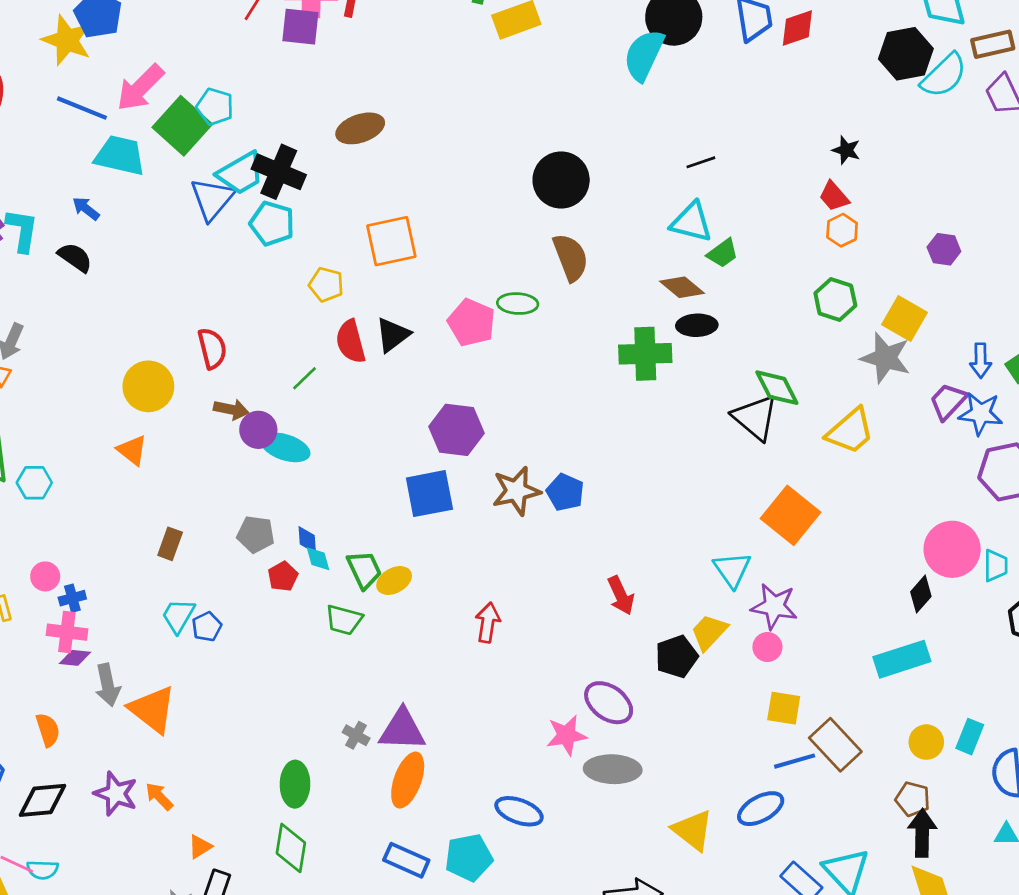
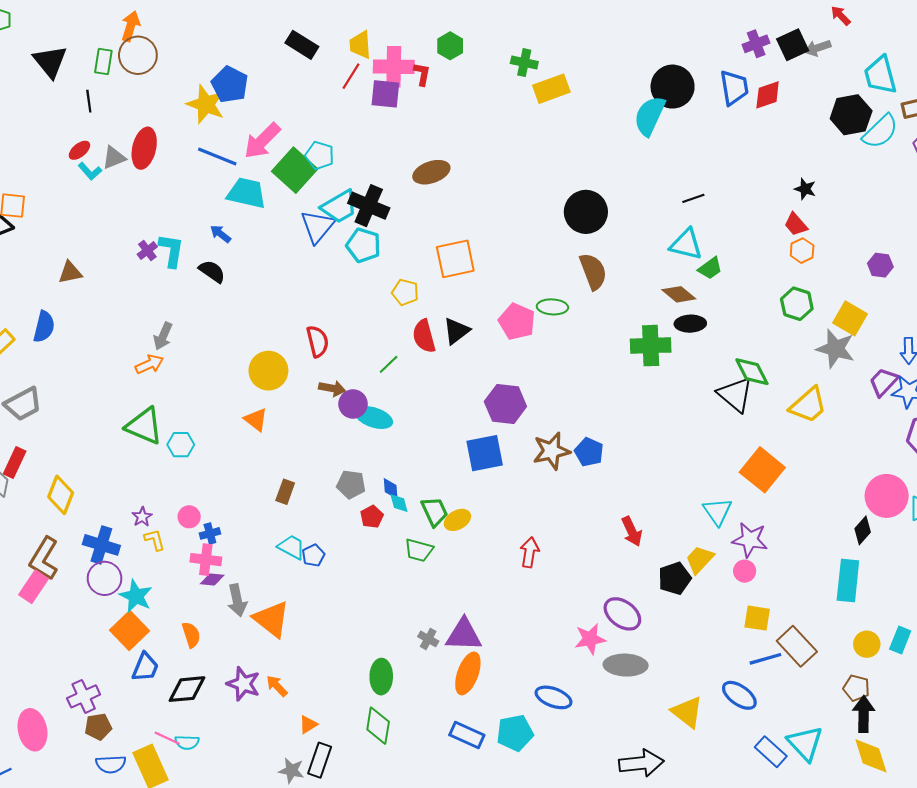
cyan trapezoid: (178, 616) -> (291, 547), turned 88
cyan rectangle: (902, 659) -> (848, 580), turned -66
blue ellipse: (761, 809) -> (739, 695), turned 64

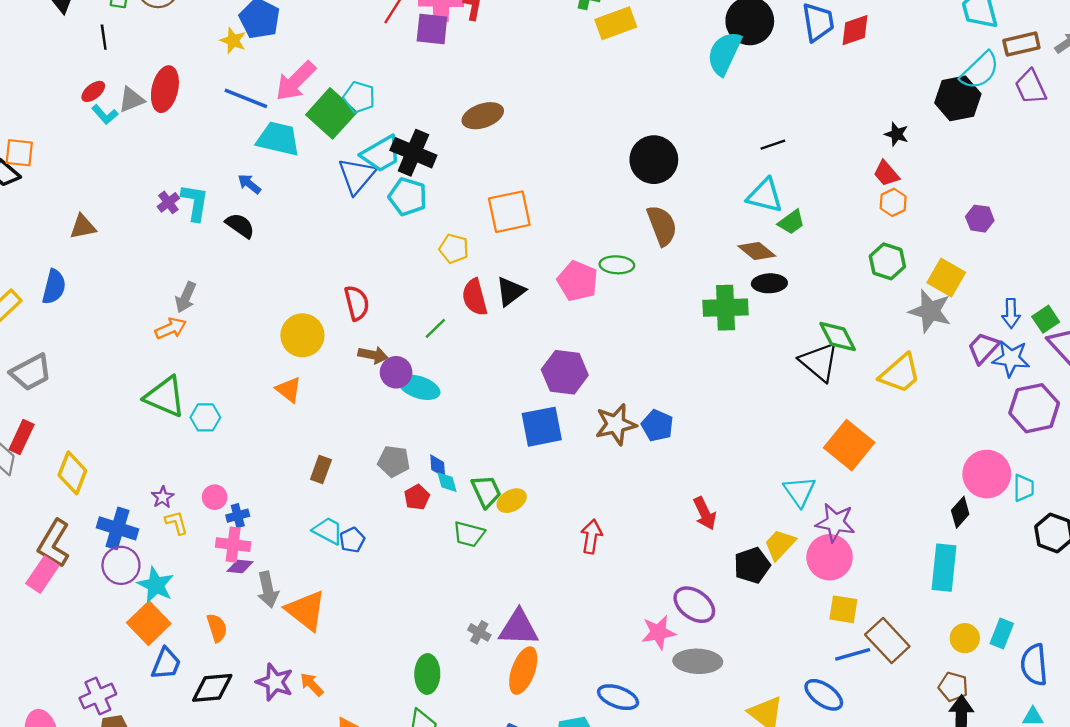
yellow star: (206, 104) -> (233, 41), size x0.6
black hexagon: (851, 115) -> (958, 98), moved
pink circle: (745, 571) -> (830, 557), size x1.8

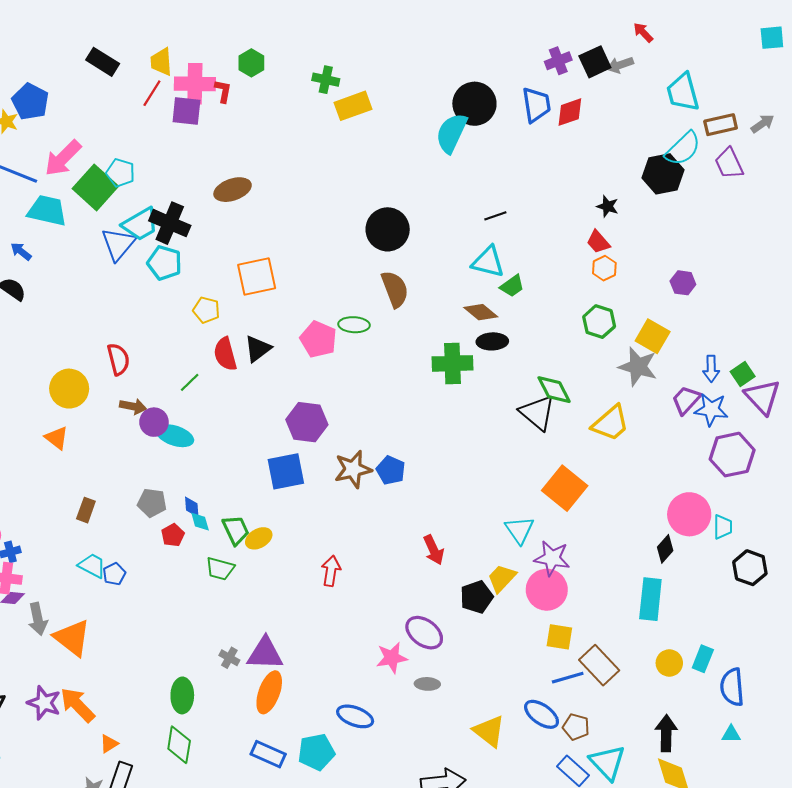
gray ellipse: (698, 661) -> (427, 684), size x0.6
orange arrow: (312, 684) -> (78, 705), size x1.6
brown pentagon: (953, 687) -> (576, 727), moved

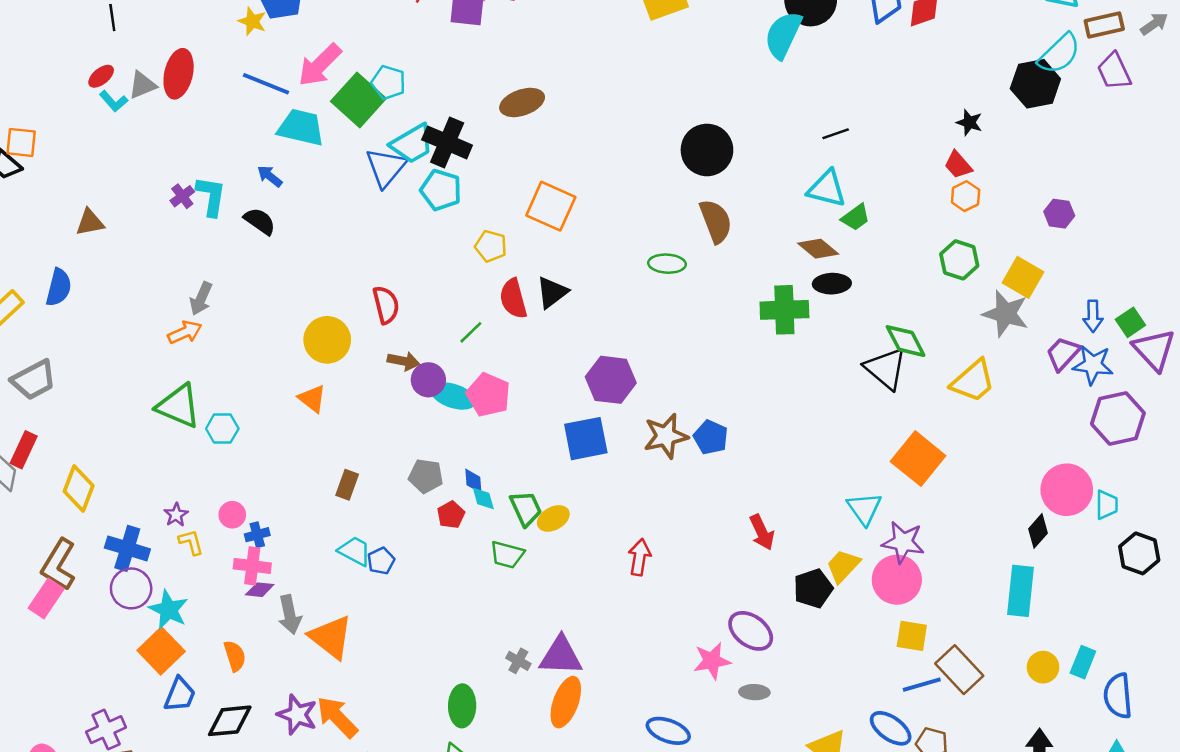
orange square: (257, 277) -> (551, 206), turned 36
pink pentagon: (318, 339) -> (488, 395), moved

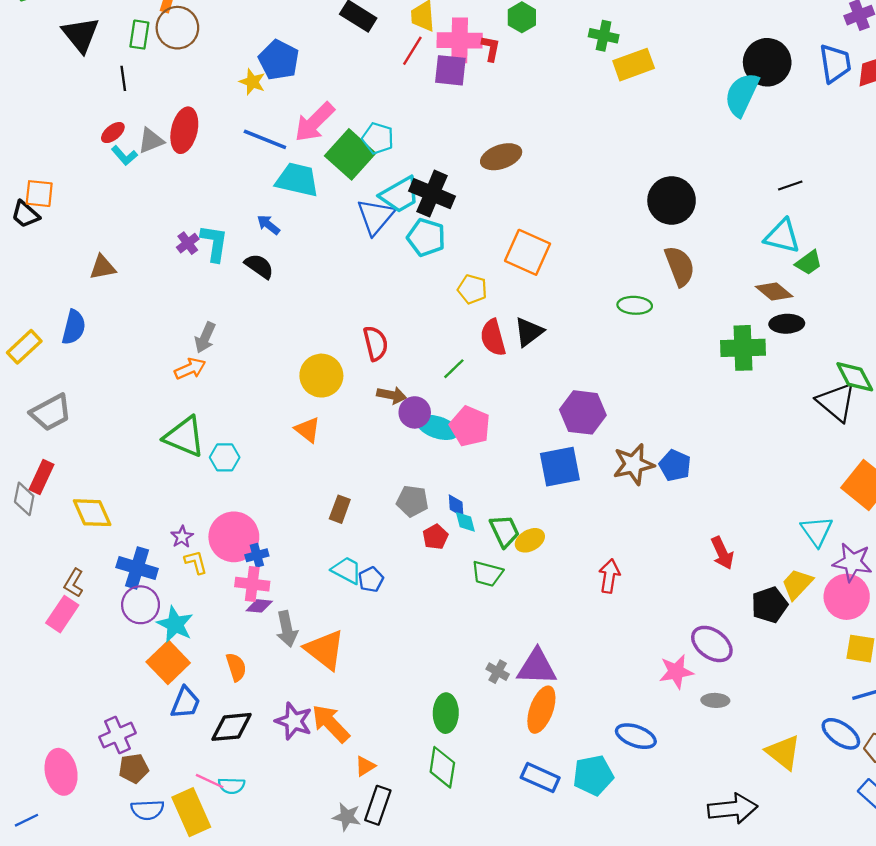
yellow diamond: (79, 488) -> (92, 513), turned -45
pink circle: (232, 515) -> (234, 537), size x2.0
brown L-shape: (59, 565) -> (74, 583), size x0.6

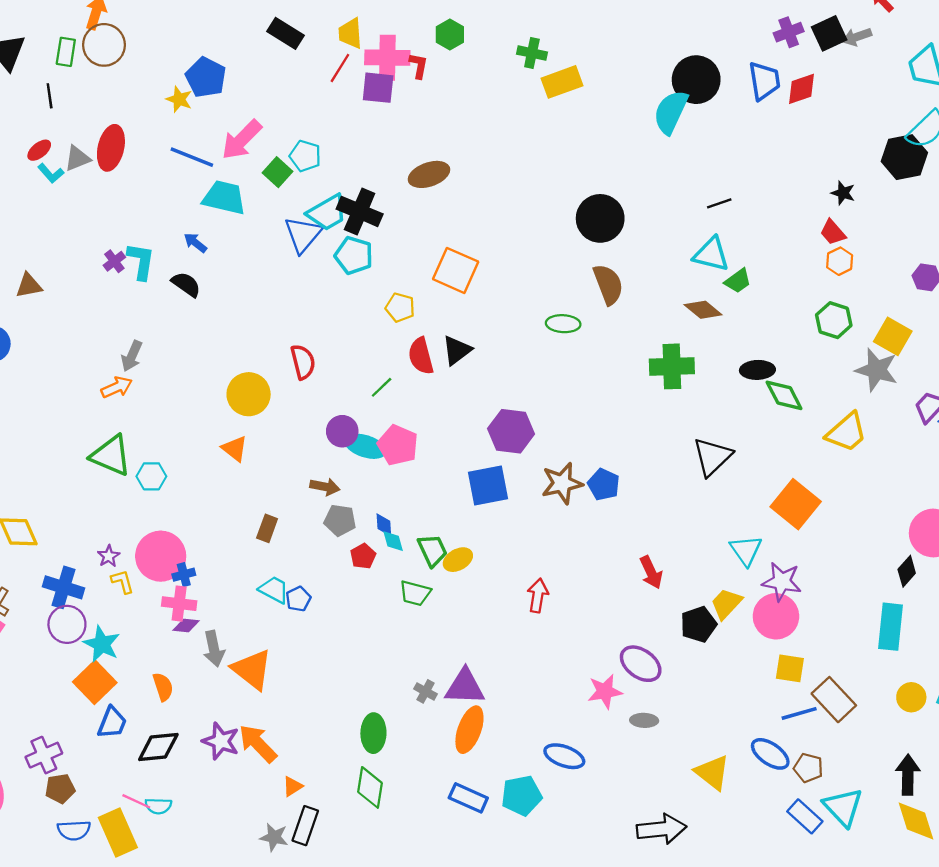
green square: (350, 154) -> (277, 172), size x0.6
black ellipse: (787, 324) -> (757, 370), moved
brown arrow: (392, 395) -> (325, 487), moved
black triangle: (836, 402) -> (712, 457), moved, turned 36

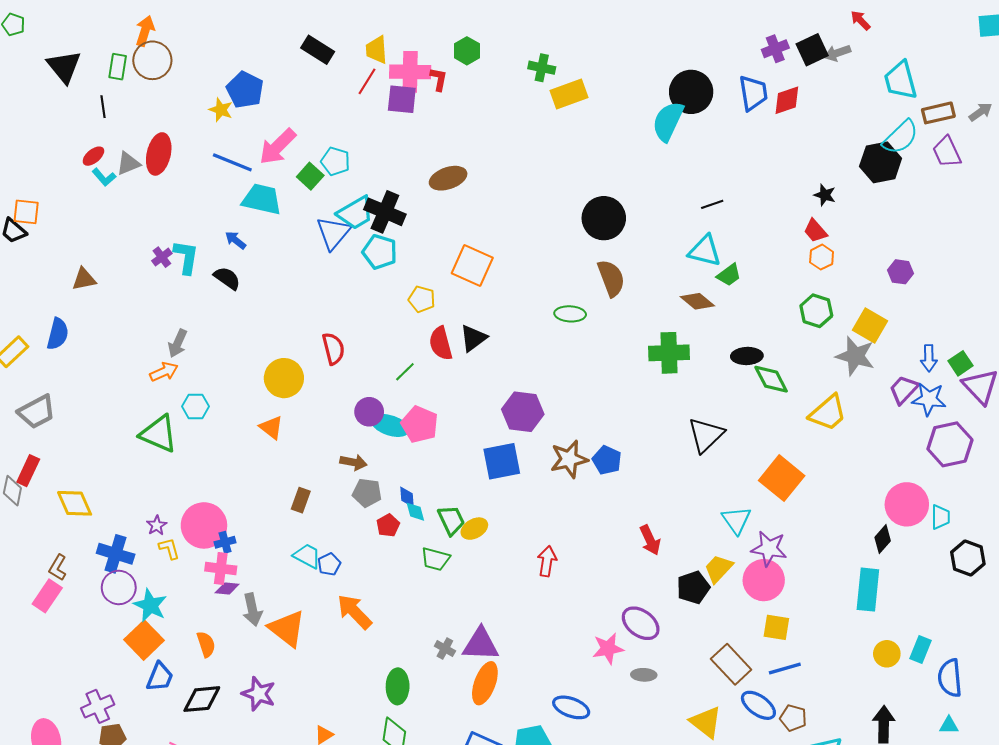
cyan hexagon: (151, 476) -> (196, 406), moved
brown rectangle: (834, 700) -> (731, 664), moved
orange arrow: (258, 744) -> (354, 612), moved

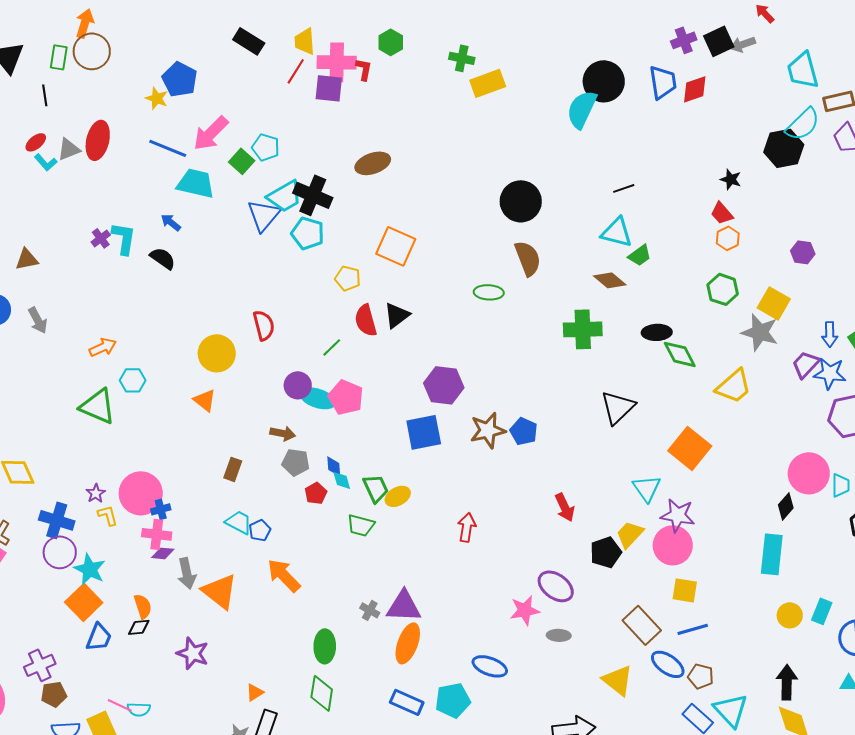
gray arrow: (178, 343) -> (38, 320), moved, turned -52
black diamond: (202, 699) -> (139, 627), moved, size x0.6

